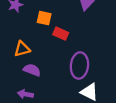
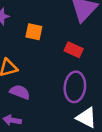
red rectangle: (61, 34) -> (74, 50), moved

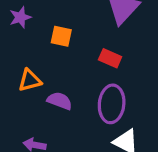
purple semicircle: (20, 92) -> (60, 101), moved

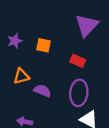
purple star: (20, 17) -> (15, 41), moved

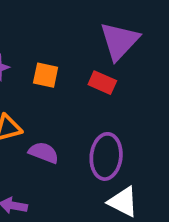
red rectangle: (78, 61) -> (102, 83), moved

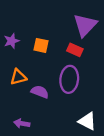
purple ellipse: (106, 156) -> (69, 79), moved

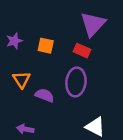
orange triangle: (18, 77) -> (22, 80), turned -48

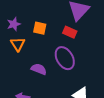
orange triangle: (22, 80) -> (18, 44), moved
purple ellipse: (76, 82) -> (65, 58), turned -35

